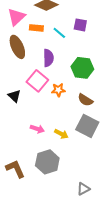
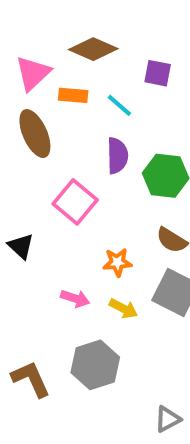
purple square: (80, 25) -> (158, 73), moved
purple semicircle: (48, 58) -> (117, 156), moved
orange star: (58, 90) -> (117, 262), moved
black triangle: (14, 96) -> (21, 246), moved

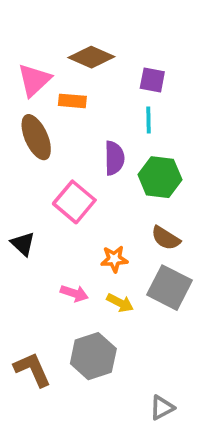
cyan line: (119, 105) -> (149, 120), moved, turned 48

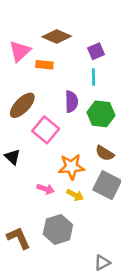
purple square: (152, 80) -> (96, 51), turned -35
brown ellipse: (36, 137) -> (22, 105), moved, turned 68
orange star: (114, 259) -> (71, 167), size x1.5

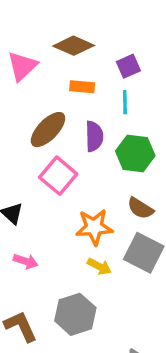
orange rectangle: (44, 65) -> (82, 87), moved
brown ellipse: (22, 105) -> (48, 130), moved
pink arrow: (46, 189) -> (26, 261), moved

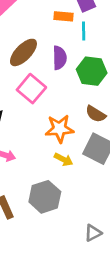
orange rectangle: (82, 87) -> (64, 16), moved

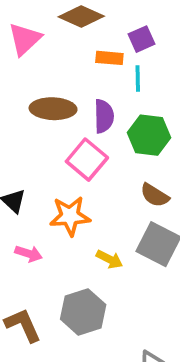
brown ellipse: (23, 52) -> (53, 109), turned 48
pink square: (31, 89) -> (87, 160), moved
orange star: (60, 129) -> (70, 216), moved

